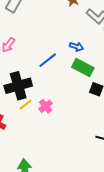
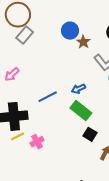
blue arrow: (76, 47) -> (78, 89), turned 128

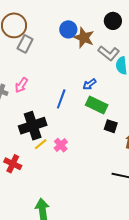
brown star: (83, 42) -> (84, 38), size x1.5
blue line: (48, 97) -> (61, 99), turned -30

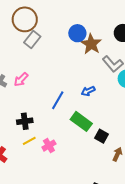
green rectangle: (97, 105) -> (81, 121), moved
black cross: (33, 126) -> (25, 121), size x0.6

